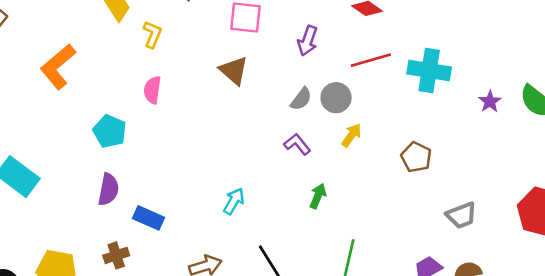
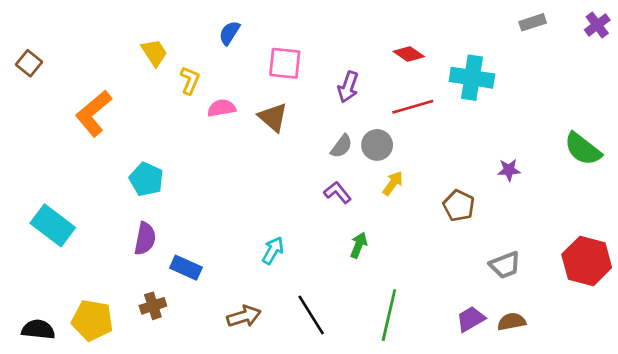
cyan cross: (429, 71) -> (472, 78), moved
pink semicircle: (152, 90) -> (221, 108), moved, turned 72
purple star: (490, 102) -> (509, 170), moved, turned 30

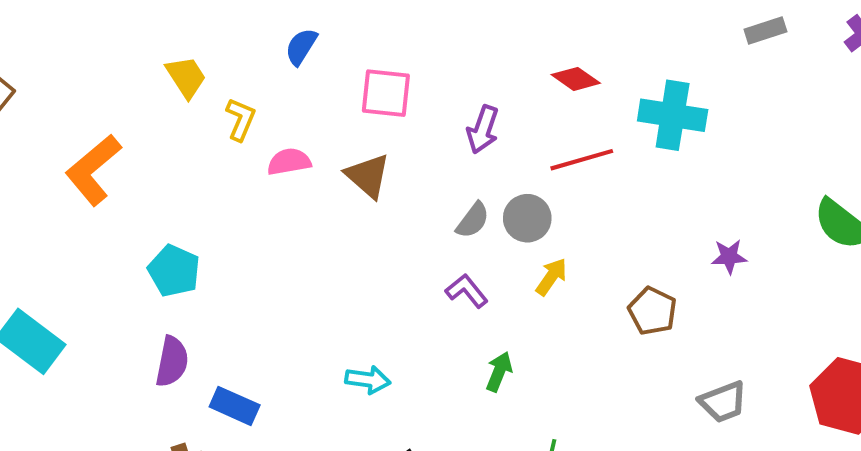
cyan arrow: (273, 250) -> (368, 380), turned 68

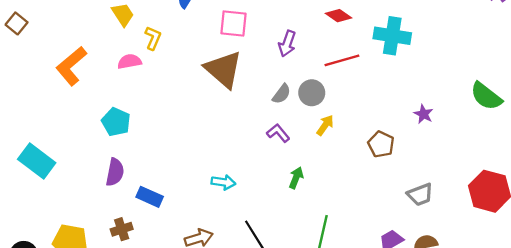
pink semicircle: (289, 162) -> (129, 61), moved
brown triangle: (368, 176) -> (223, 69), size x1.5
purple star: (729, 257) -> (424, 114), turned 30

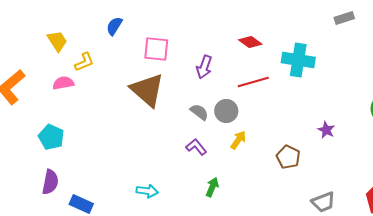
yellow L-shape: (153, 38) -> (84, 62), turned 45
gray semicircle: (282, 94) -> (199, 112), turned -90

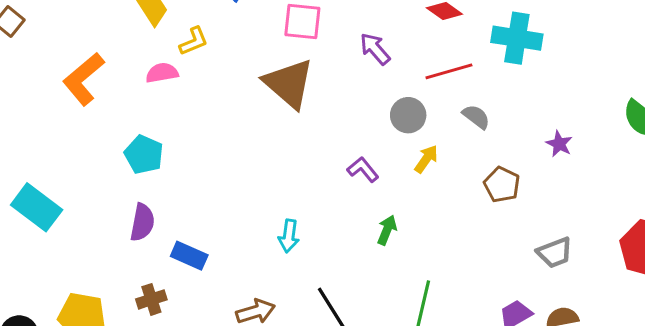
purple arrow: (204, 67) -> (375, 49), turned 120
gray semicircle: (199, 112) -> (476, 117), moved
cyan arrow: (147, 191) -> (289, 236), turned 90

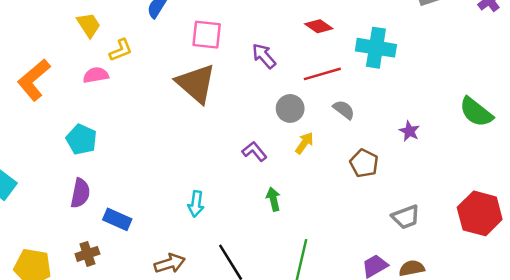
green arrow: (387, 230) -> (273, 199), turned -35

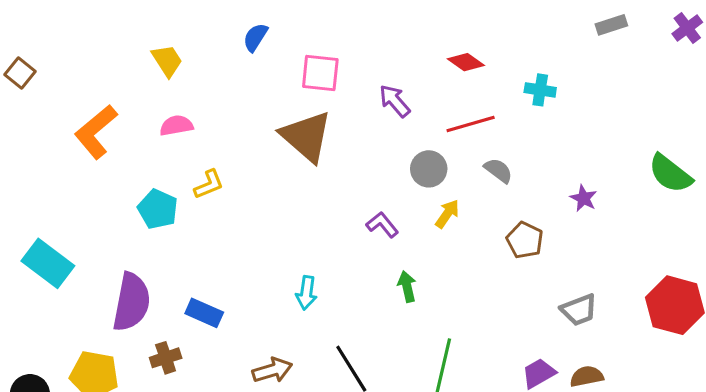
cyan cross: (376, 48) -> (540, 90), size x0.6
yellow L-shape: (121, 50) -> (209, 184), moved
purple semicircle: (80, 193) -> (131, 302), moved, size x1.5

